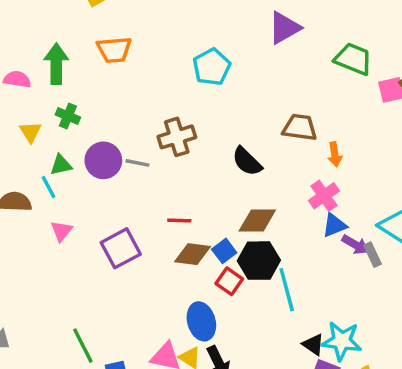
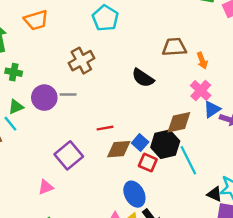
brown cross: (177, 137) -> (81, 61), moved
brown diamond: (257, 220) -> (179, 122), moved
pink triangle: (61, 231) -> (46, 187), moved, turned 42

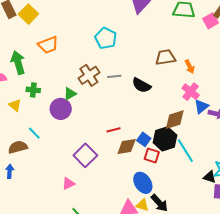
gray line: (68, 94) -> (114, 76), moved
green triangle: (16, 107) -> (70, 94), moved

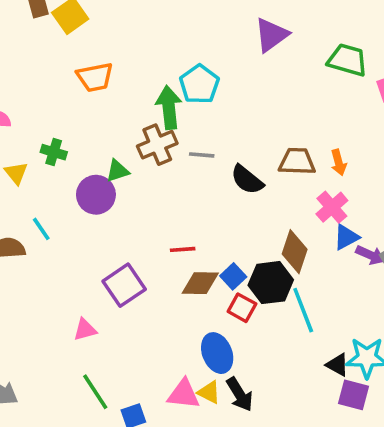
brown trapezoid: (165, 57) -> (297, 161), moved
green arrow: (18, 63) -> (169, 108), moved
brown diamond: (175, 120) -> (295, 252), turned -65

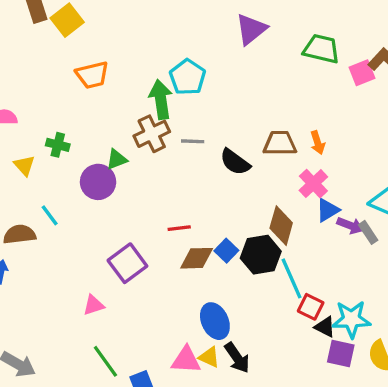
red square: (242, 308) -> (311, 307), moved

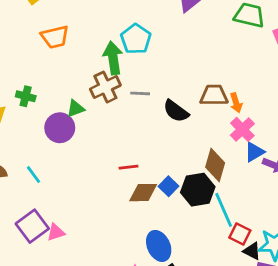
orange arrow: (318, 143) -> (236, 103), moved
cyan line: (50, 215) -> (33, 175), moved
purple square: (127, 263) -> (32, 226), moved

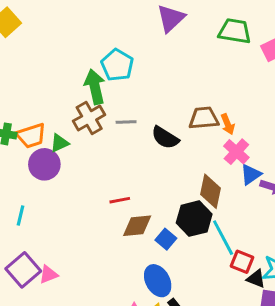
orange trapezoid: (55, 37) -> (31, 136), moved
cyan line: (33, 175) -> (20, 216), turned 54
blue square: (168, 186) -> (166, 239), moved

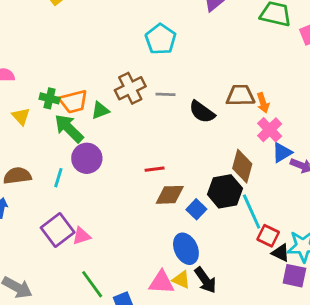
green arrow: (95, 87) -> (69, 128), moved, turned -36
purple circle: (44, 164) -> (87, 158), moved

